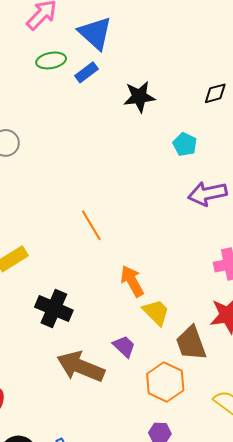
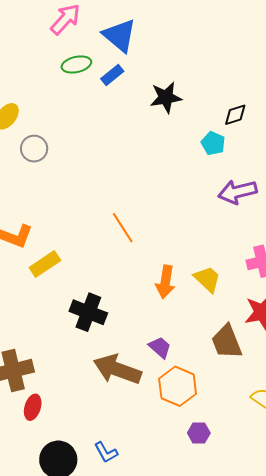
black diamond: (215, 93) -> (235, 115), moved
orange arrow: (132, 281) -> (165, 282), turned -140
yellow trapezoid: (156, 312) -> (207, 279), moved
orange hexagon: (165, 382) -> (178, 386), moved

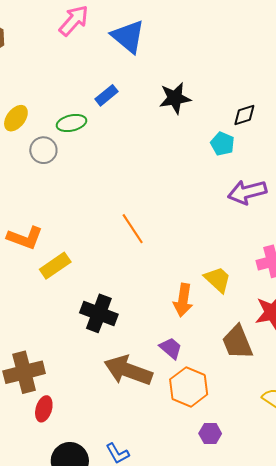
green ellipse: (76, 64) -> (71, 123), moved
blue rectangle: (112, 75) -> (107, 95), moved
orange arrow: (165, 282) -> (183, 300), moved

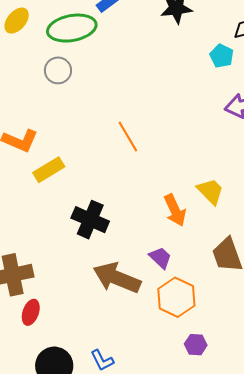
green ellipse: (71, 123) -> (72, 28), size x1.6
gray circle: (43, 150) -> (58, 70), moved
orange arrow: (183, 300) -> (175, 210), turned -36

